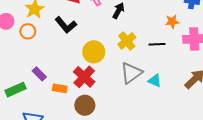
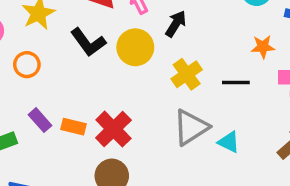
orange circle: (28, 31) -> (27, 65), moved
yellow circle: (94, 52) -> (135, 47), moved
orange rectangle: (60, 88) -> (73, 127), moved

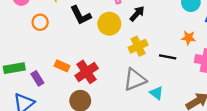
purple rectangle: (40, 120) -> (37, 78), moved

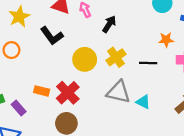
yellow circle: (109, 24) -> (85, 59), moved
gray triangle: (135, 80) -> (118, 92), turned 45

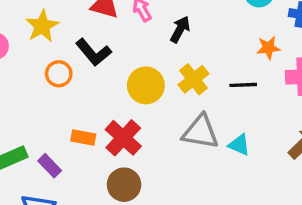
orange circle: (11, 50) -> (59, 74), moved

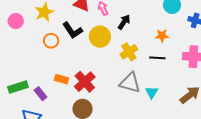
orange star: (268, 48) -> (162, 36), moved
yellow circle: (146, 85) -> (100, 37), moved
cyan triangle: (239, 145) -> (152, 92), turned 32

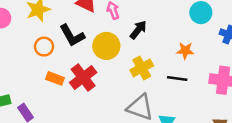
orange rectangle: (62, 79) -> (55, 78), moved
red cross: (85, 82) -> (83, 78), moved

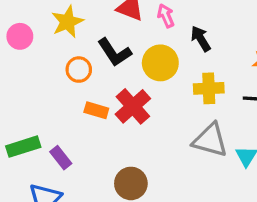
black arrow: (138, 30) -> (201, 39), turned -66
yellow cross: (142, 68) -> (209, 88), turned 30

